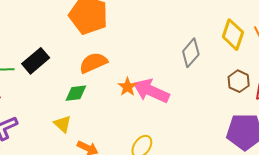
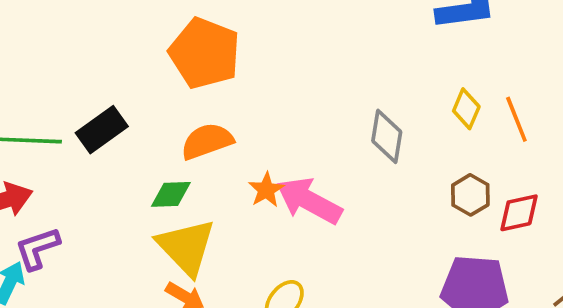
yellow diamond: (233, 35) -> (466, 109), size x0.7
gray diamond: (191, 53) -> (387, 136), turned -36
yellow triangle: (63, 124) -> (186, 247), moved, size x1.8

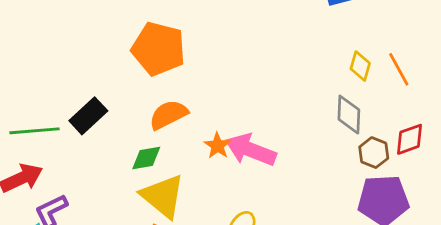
gray diamond: (387, 136) -> (349, 115), moved
brown hexagon: (470, 195) -> (374, 153), moved

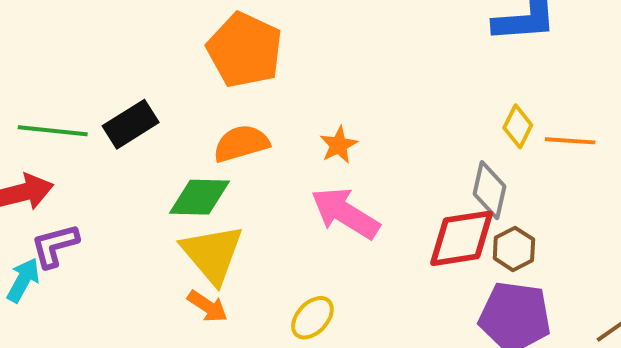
orange line: (399, 69) -> (570, 141), turned -68
red diamond: (410, 139) -> (462, 238), moved, size x1.5
orange star: (217, 146) -> (339, 145), moved
green diamond: (146, 158) -> (200, 197), size x1.4

